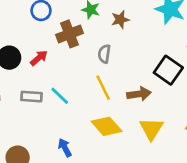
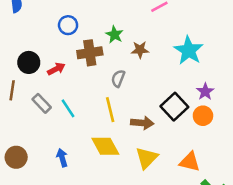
gray rectangle: (32, 97) -> (42, 103), turned 30

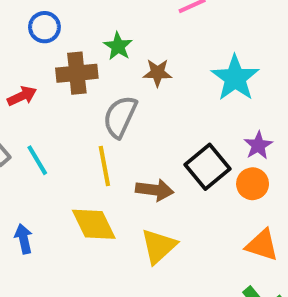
gray semicircle: (118, 78) -> (120, 117), size x1.5
orange triangle: (190, 162) -> (262, 245), moved

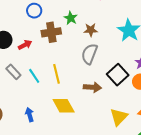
gray semicircle: (120, 117) -> (89, 54), moved
yellow line: (104, 166) -> (56, 74), moved
yellow triangle: (159, 246) -> (119, 117), moved

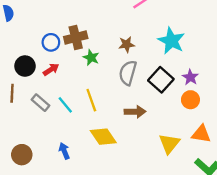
blue circle: (34, 11) -> (51, 42), moved
green star: (71, 18) -> (91, 58), moved
brown cross: (51, 32) -> (76, 38), moved
black square: (118, 75) -> (161, 80), moved

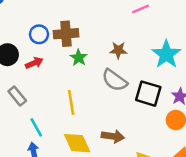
gray semicircle: (128, 73) -> (115, 80), turned -80
black square: (161, 80) -> (148, 94), turned -35
cyan line: (65, 105) -> (36, 127), moved
brown arrow: (135, 112) -> (113, 136), moved

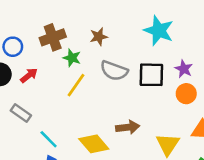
blue circle: (39, 34) -> (13, 47), moved
brown star: (118, 50) -> (99, 37), moved
yellow line: (71, 102) -> (76, 85), moved, turned 60

